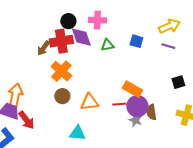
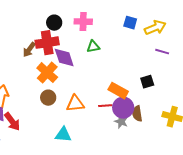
purple diamond: (81, 37) -> (64, 58), moved
blue square: (136, 41) -> (130, 23), moved
purple line: (168, 46) -> (162, 52), moved
black square: (178, 82) -> (147, 82), moved

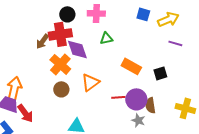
orange rectangle: (118, 91) -> (131, 66), moved
orange triangle: (75, 104) -> (90, 82), moved, turned -30
gray star: (121, 122) -> (138, 120), moved

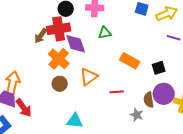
purple circle: (136, 99) -> (164, 94), moved

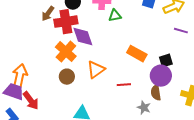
green triangle: (105, 33) -> (115, 16), moved
brown arrow: (41, 36) -> (48, 14), moved
purple circle: (164, 94) -> (161, 76), moved

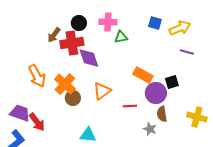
orange cross: (66, 52) -> (65, 84), moved
orange arrow: (20, 76) -> (37, 76), moved, turned 140
purple circle: (161, 76) -> (156, 93), moved

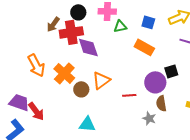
blue square: (155, 23) -> (148, 22), moved
orange rectangle: (143, 75) -> (144, 47), moved
brown circle: (73, 98) -> (81, 89), moved

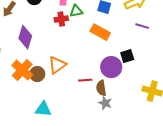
red cross: (71, 32) -> (61, 19), moved, size x0.6
purple diamond: (88, 47) -> (25, 37), moved, turned 35
orange cross: (64, 73) -> (22, 70), moved
brown semicircle: (161, 103) -> (101, 88), moved

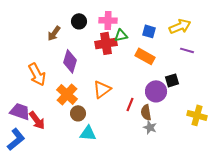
red cross: (61, 19) -> (106, 43), size x1.5
brown circle: (37, 74) -> (78, 113), moved
red line: (85, 80) -> (130, 104), turned -64

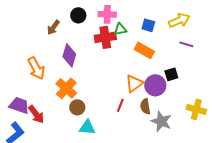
orange triangle: (102, 89) -> (134, 83), moved
red line: (130, 104) -> (120, 105), moved
gray star: (150, 127) -> (161, 121), moved, size x1.5

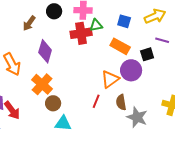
black square: (171, 74) -> (147, 54), moved
purple circle: (155, 85) -> (131, 70), moved

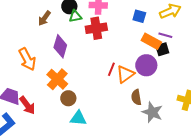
green triangle: (96, 25) -> (75, 16), moved
purple line: (162, 40) -> (165, 35), moved
orange rectangle: (120, 46) -> (151, 41), moved
red line: (96, 101) -> (111, 69), moved

